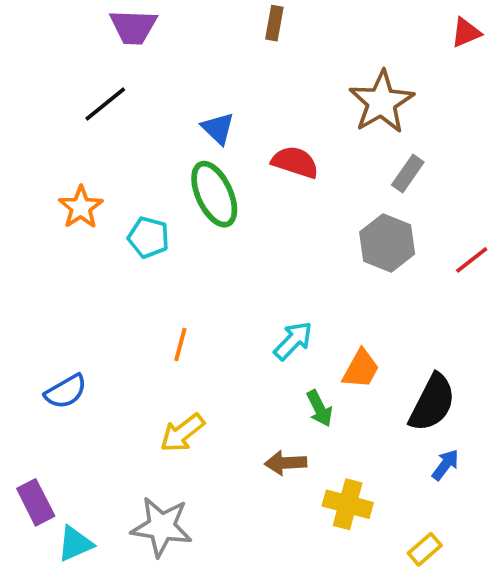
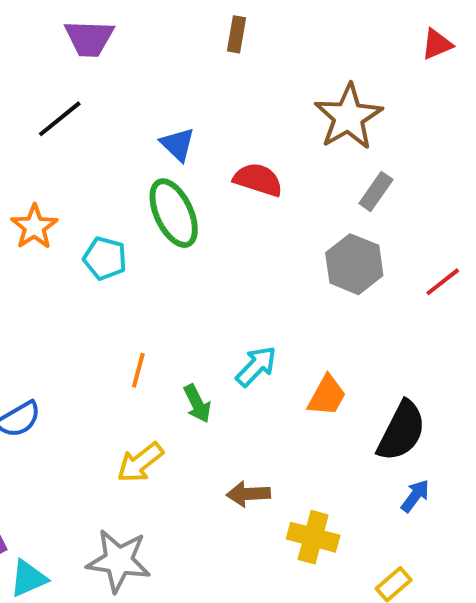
green arrow: (319, 408) -> (197, 404), moved

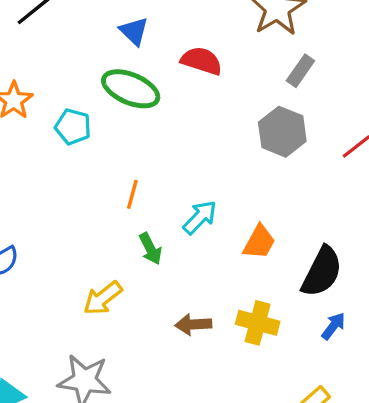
green ellipse: (174, 213) -> (131, 89), turned -42
orange line: (138, 370) -> (132, 194), moved
yellow cross: (313, 537) -> (258, 323), moved

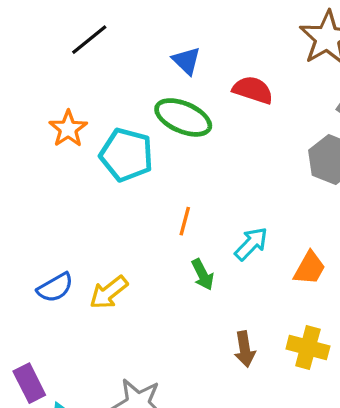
cyan pentagon: (73, 127) -> (126, 155), size x1.5
yellow arrow: (103, 298) -> (109, 292), moved
brown arrow: (193, 324) -> (245, 349), turned -96

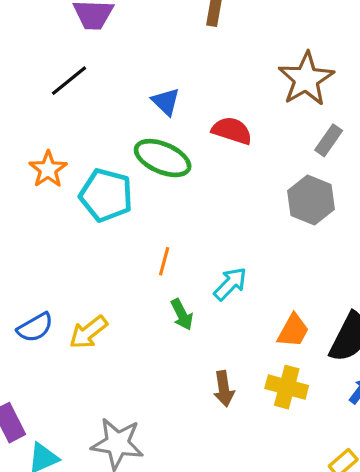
orange trapezoid: (310, 268) -> (293, 331), moved

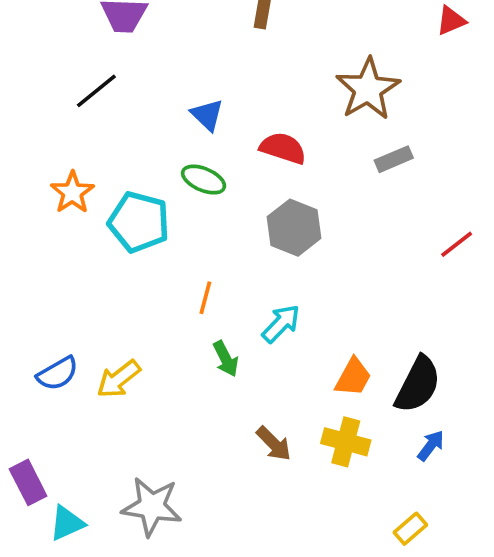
gray rectangle: (329, 140) -> (394, 159), turned 32
green ellipse: (163, 158) -> (204, 180), size x0.7
gray hexagon: (311, 200) -> (294, 228), moved
brown arrow: (224, 389) -> (274, 444), turned -36

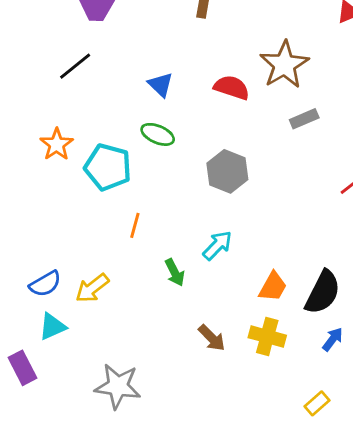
red semicircle: (283, 148) -> (232, 87), moved
orange line: (205, 298) -> (135, 225), moved
cyan triangle: (67, 523) -> (52, 327), moved

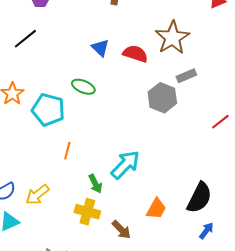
blue triangle: (160, 85) -> (100, 48), moved
gray hexagon: (227, 171) -> (162, 98), moved
cyan arrow: (217, 245) -> (125, 165), size x1.4
orange trapezoid: (273, 287) -> (156, 209), moved
yellow cross: (267, 336) -> (87, 212), moved

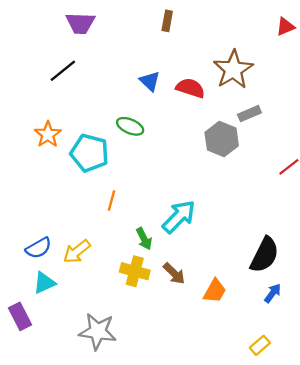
orange trapezoid: (156, 209) -> (215, 291), moved
brown arrow: (121, 230) -> (174, 273), moved

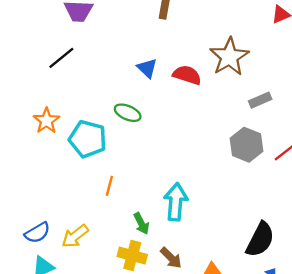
gray rectangle: (249, 114) -> (260, 100), moved
gray hexagon: (222, 139) -> (246, 145), moved
cyan arrow: (179, 217) -> (176, 202), turned -39

